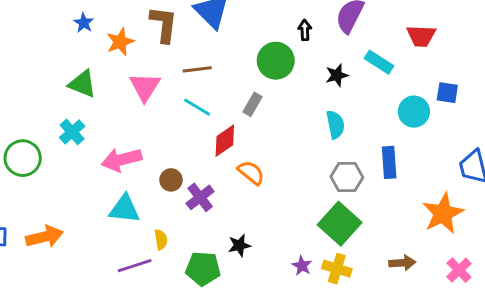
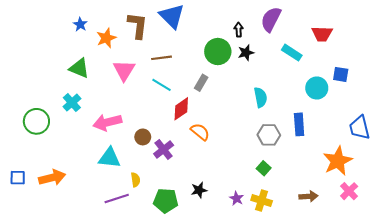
black star: (337, 75) -> (246, 53), moved
green square: (340, 224) -> (264, 168), size x0.5
black star: (239, 245) -> (199, 190), moved
pink cross: (459, 270) -> (349, 191), moved

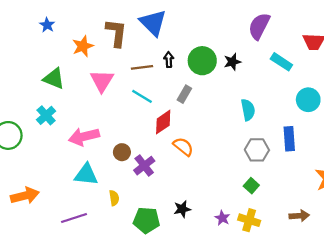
blue star: (80, 24) -> (47, 25), moved
black arrow: (239, 30) -> (169, 60), moved
purple line: (117, 198) -> (74, 218), moved

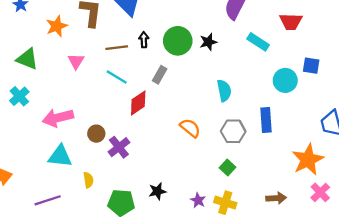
pink triangle: (102, 81) -> (76, 61), size x0.7
orange semicircle: (183, 147) -> (190, 128), moved

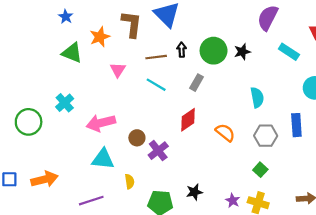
green triangle: (27, 59) -> (72, 53), moved
red diamond: (138, 103) -> (188, 120), moved

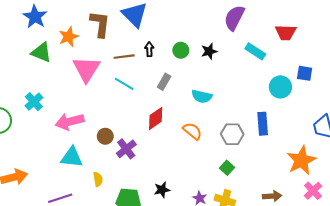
blue star: (66, 17) -> (35, 17), size x1.6
green circle: (214, 51) -> (181, 50), size x0.6
pink triangle: (118, 70) -> (86, 69), size x1.8
cyan semicircle: (257, 97) -> (202, 96), moved, turned 114

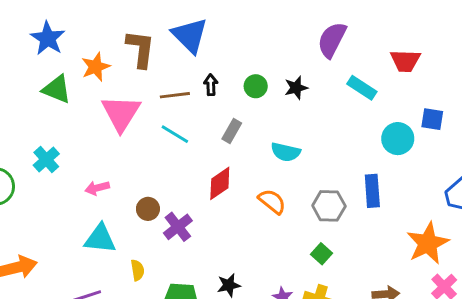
pink arrow: (70, 122) -> (97, 188), size x0.6

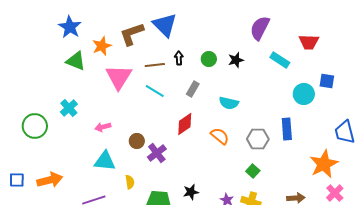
brown L-shape: (140, 49) -> (132, 34), turned -116

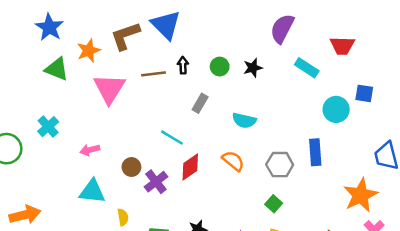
cyan line: (155, 91) -> (172, 138), moved
red diamond: (185, 124) -> (190, 167), moved

